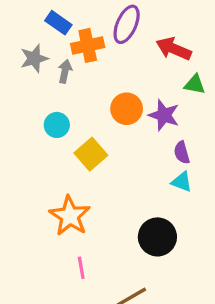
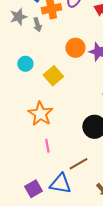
gray arrow: (65, 71) -> (37, 25), turned 152
cyan circle: (57, 125) -> (25, 64), moved

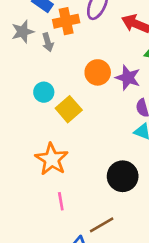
cyan circle: (25, 64) -> (44, 92), moved

